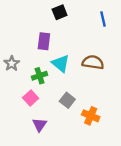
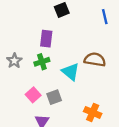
cyan triangle: (61, 63) -> (71, 72), moved
green cross: (40, 76) -> (42, 62), moved
gray square: (67, 100) -> (54, 97), moved, turned 32

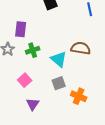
purple rectangle: (46, 39) -> (21, 29), moved
gray square: (54, 97) -> (59, 83), moved

